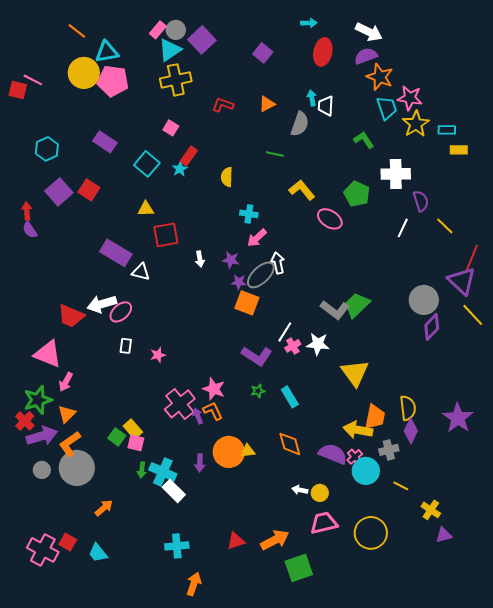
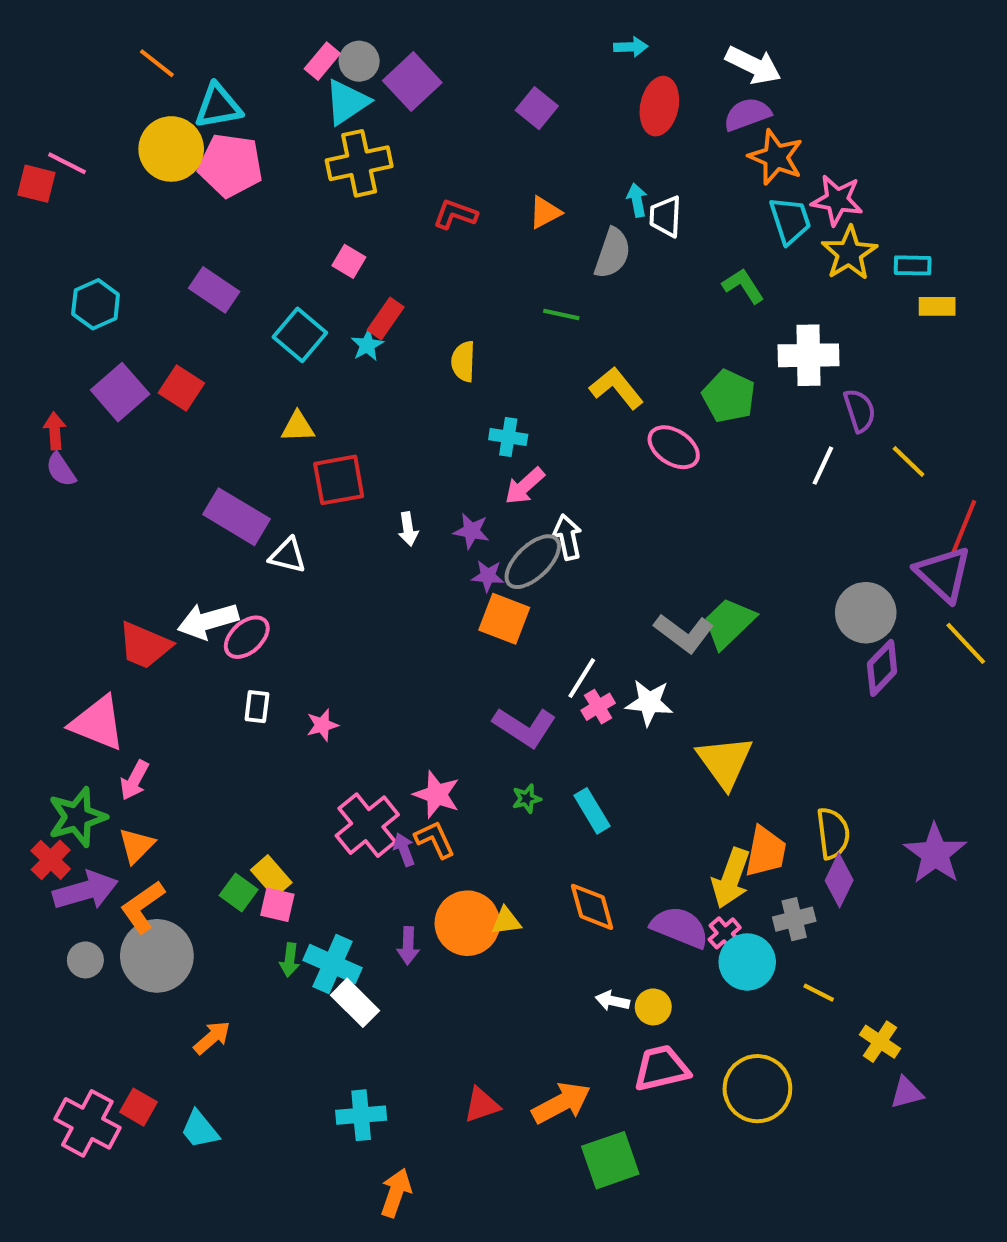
yellow arrow: (358, 430) -> (731, 878), turned -80

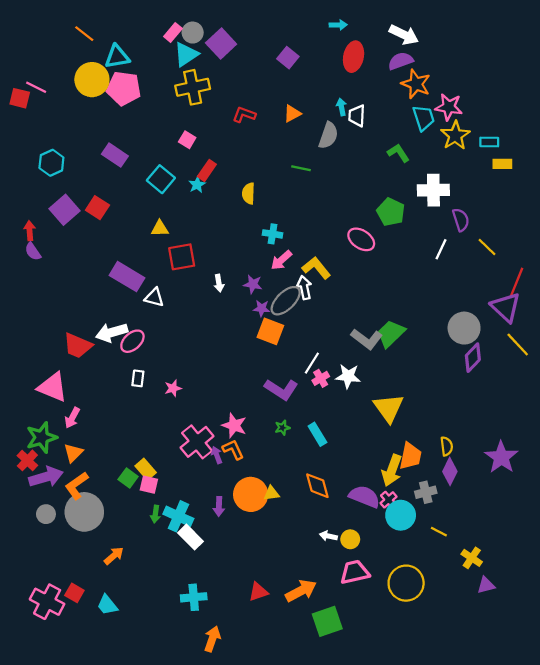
yellow L-shape: (616, 388) -> (316, 268), moved
yellow semicircle: (833, 833) -> (447, 446), size x0.7

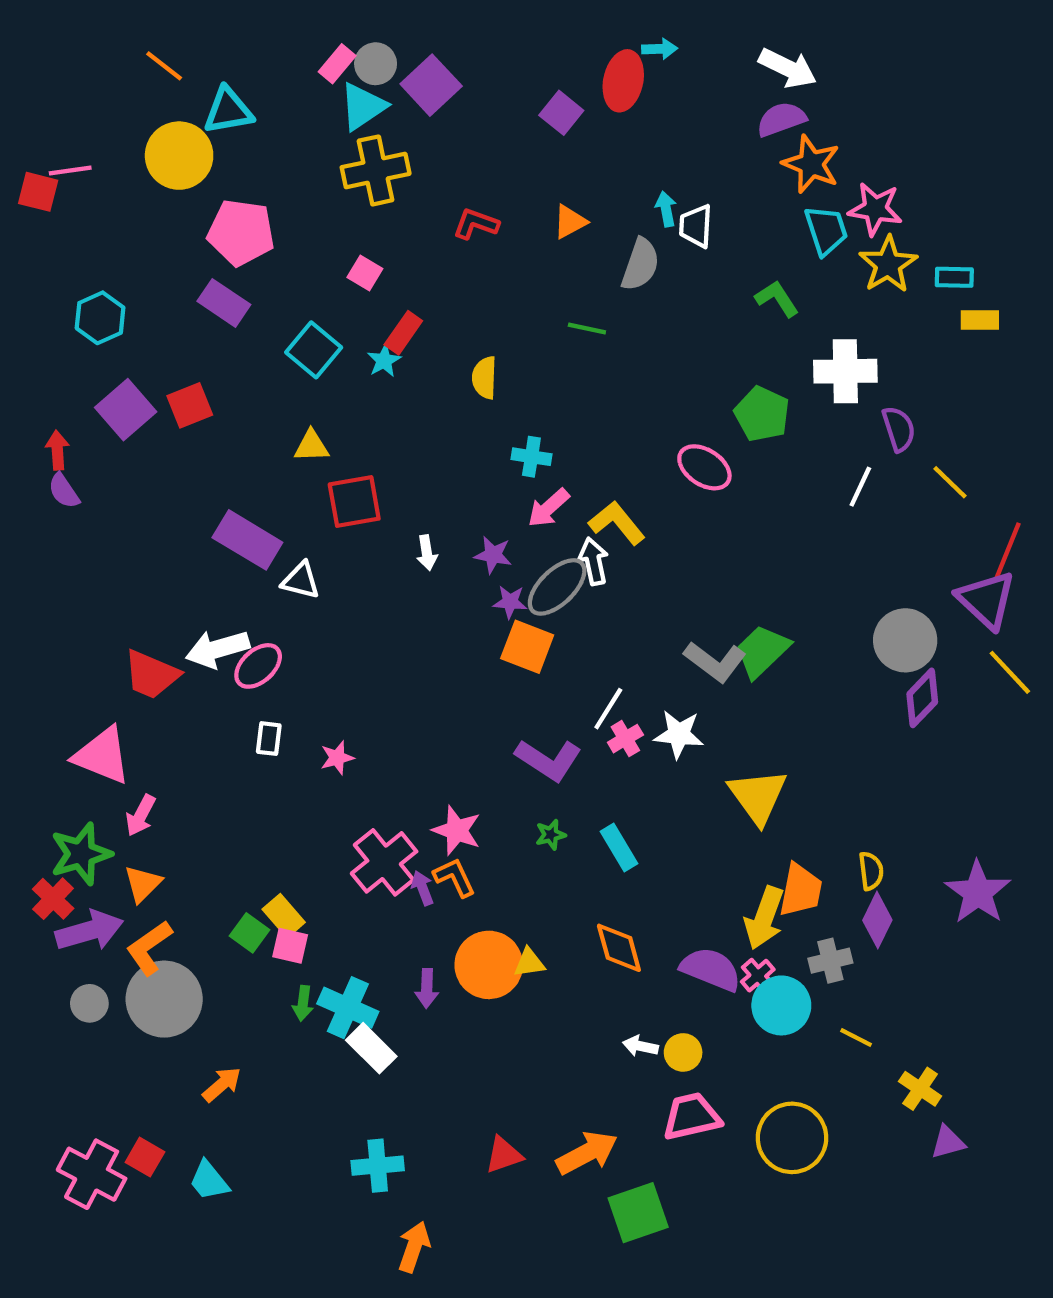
red ellipse: (354, 57) -> (623, 81), moved
pink line: (36, 87) -> (70, 170), turned -35
pink pentagon: (124, 88) -> (241, 232), moved
red square: (97, 208) -> (190, 405), turned 35

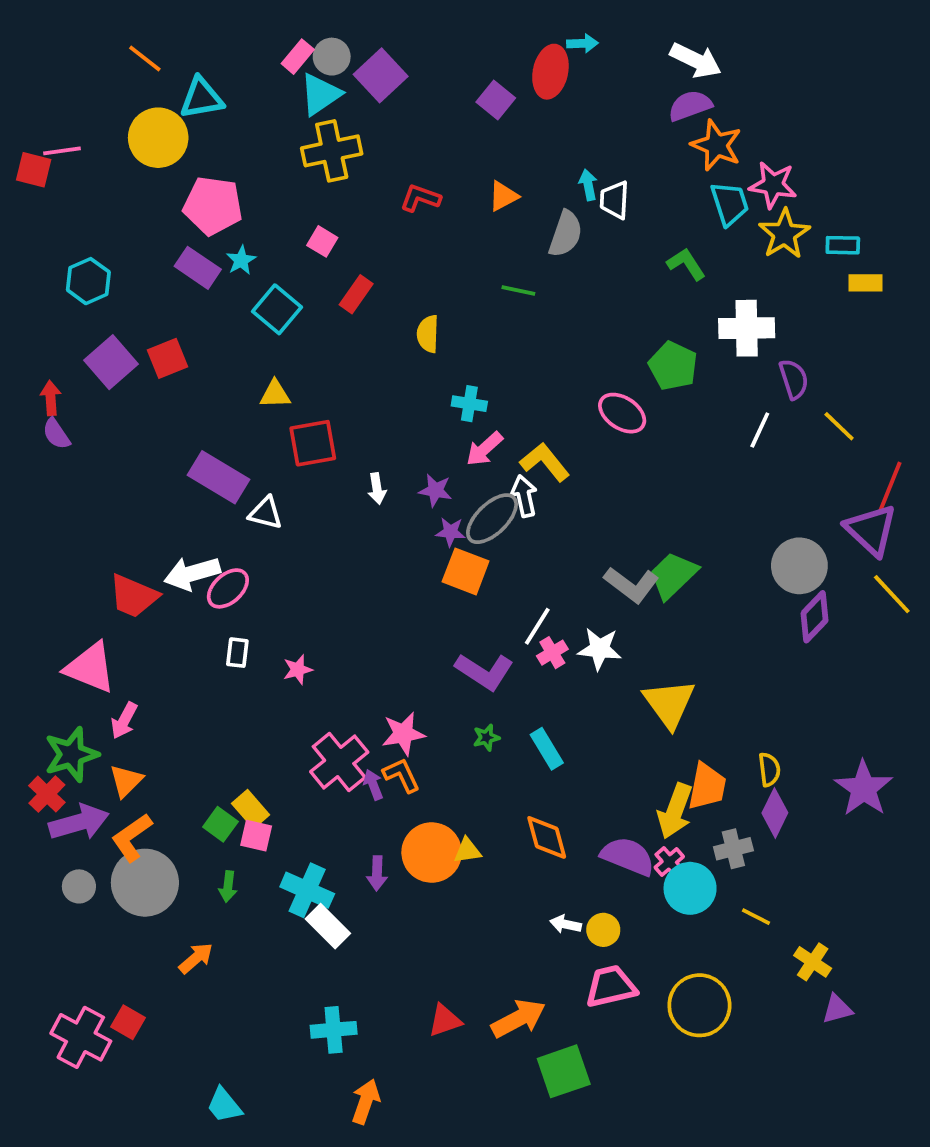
cyan star: (384, 361) -> (241, 260), moved
pink star: (457, 830) -> (403, 734), turned -30
green arrow: (303, 1003) -> (228, 886), moved
cyan trapezoid: (209, 1181) -> (224, 1105), moved

